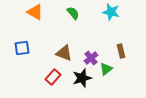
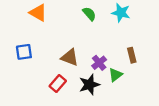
green semicircle: (73, 13) -> (89, 14), moved

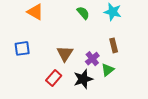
brown rectangle: (132, 55) -> (114, 45), moved
brown triangle: (70, 57) -> (65, 54), turned 42

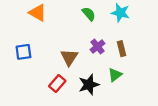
purple cross: (92, 59) -> (98, 46), moved

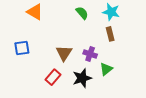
purple cross: (98, 46) -> (90, 54), moved, turned -32
brown rectangle: (121, 49) -> (110, 34), moved

